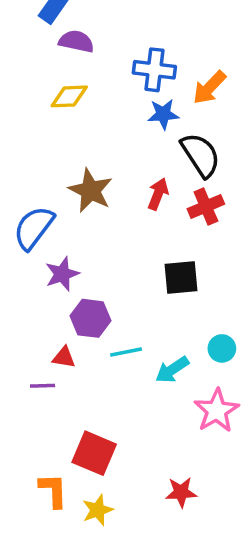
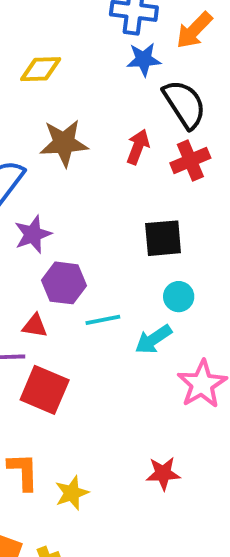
yellow diamond: (69, 96) -> (41, 69), moved
brown star: (91, 190) -> (64, 143), turned -30
cyan circle: (222, 348) -> (179, 297), moved
red square: (94, 453) -> (45, 390), moved

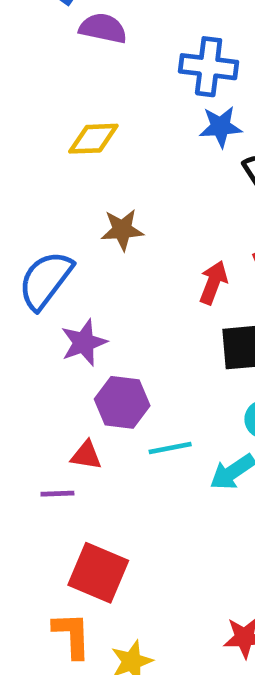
brown star: (64, 143) -> (122, 230), size x0.7
red arrow: (138, 147) -> (213, 283), moved
red square: (45, 390) -> (98, 573), moved

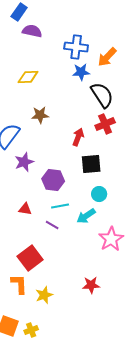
purple hexagon: (122, 402) -> (53, 180), moved
purple line: (57, 494) -> (52, 225), moved, turned 32
red square: (98, 573) -> (30, 258), turned 30

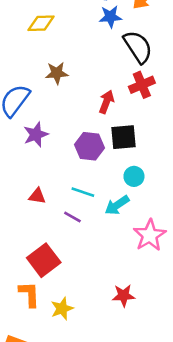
purple hexagon: (53, 180) -> (89, 146), moved
cyan line: (60, 206) -> (83, 192), turned 30

